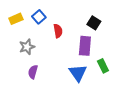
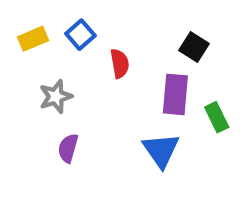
green rectangle: (103, 66) -> (217, 117), moved

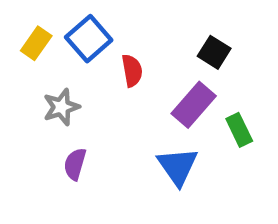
blue square: (80, 35) -> (89, 39), size x1.4
yellow rectangle: (33, 39) -> (36, 43), turned -32
purple rectangle: (175, 94) -> (194, 105), turned 36

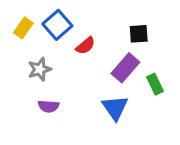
black square: (214, 52) -> (139, 34), turned -36
red semicircle: (132, 71) -> (85, 46), turned 60
purple semicircle: (75, 164) -> (49, 106), turned -102

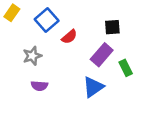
yellow rectangle: (23, 28) -> (12, 13), moved
blue triangle: (115, 108) -> (93, 87), turned 30

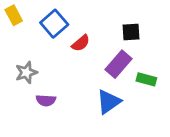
yellow rectangle: (12, 13) -> (14, 15), turned -63
gray star: (32, 56) -> (26, 72), moved
green rectangle: (126, 68) -> (146, 79), turned -49

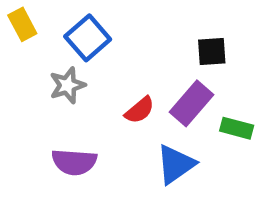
red semicircle: (81, 43) -> (140, 110), moved
gray star: (26, 72) -> (67, 85), moved
purple semicircle: (46, 100) -> (74, 162), size x1.4

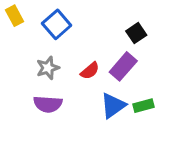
black square: (212, 51) -> (136, 33), turned -30
gray star: (67, 85) -> (48, 68), moved
green rectangle: (237, 128) -> (144, 106), moved, turned -30

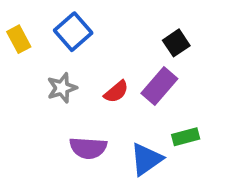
yellow rectangle: (14, 16) -> (19, 39), moved
purple semicircle: (48, 104) -> (88, 148), moved
blue triangle: (113, 106) -> (146, 159), moved

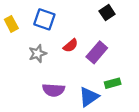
blue square: (73, 32) -> (44, 19), turned -30
black square: (176, 43) -> (107, 13), moved
red semicircle: (116, 92) -> (71, 46), moved

